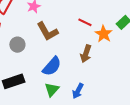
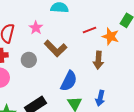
red line: (85, 22) -> (90, 30), turned -32
gray circle: (17, 45) -> (29, 60), moved

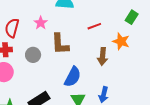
orange star: (111, 36) -> (121, 41), moved
brown L-shape: (56, 48) -> (60, 44), turned 40

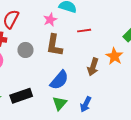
pink star: (41, 23) -> (50, 20), moved
red line: (94, 26) -> (84, 31), moved

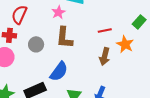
red line: (84, 31) -> (105, 30), moved
blue semicircle: (59, 80) -> (59, 71), moved

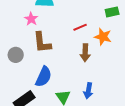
green rectangle: (139, 22) -> (112, 12), turned 48

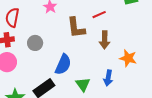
orange star: (103, 37) -> (128, 58), moved
brown L-shape: (42, 42) -> (76, 28), moved

